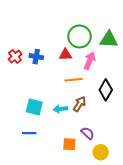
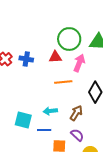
brown arrow: (80, 104) -> (76, 113), moved
cyan square: (34, 107) -> (23, 120), moved
blue line: (29, 133) -> (44, 130), moved

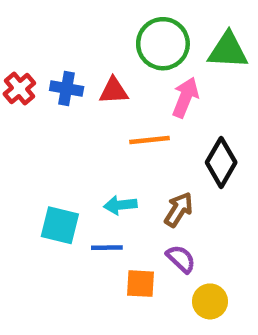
red triangle: (55, 57) -> (114, 91), moved

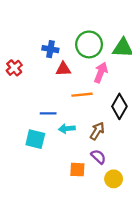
blue cross: (67, 89) -> (50, 49), moved
blue line: (107, 248) -> (48, 113), moved

